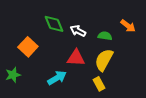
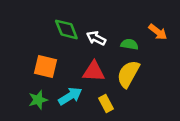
orange square: (28, 47) -> (46, 66), moved, turned -30
green star: (13, 75) -> (38, 100), moved
yellow rectangle: (99, 84) -> (106, 104), moved

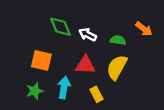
cyan arrow: (70, 96) -> (64, 88), turned -50

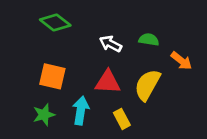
green diamond: (61, 27) -> (55, 23), moved, turned -30
orange arrow: (144, 29) -> (181, 61), moved
green semicircle: (118, 40) -> (149, 40), moved

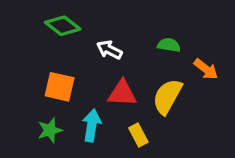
white arrow: (111, 44) -> (109, 50), moved

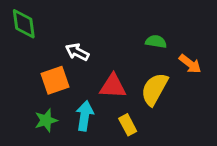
green diamond: (63, 26) -> (24, 24), moved, turned 44
white arrow: (109, 50) -> (77, 52), moved
orange square: (60, 87) -> (55, 80), turned -32

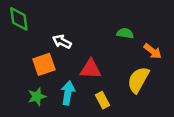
yellow semicircle: (154, 89) -> (138, 80), moved

